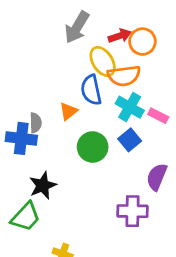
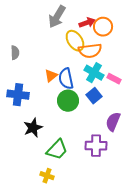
blue semicircle: (91, 90) -> (66, 79), moved
gray semicircle: (36, 123) -> (15, 53), moved
green trapezoid: (26, 217) -> (57, 150), moved

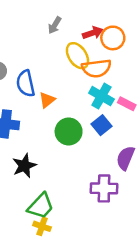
gray arrow: (57, 17) -> (55, 25), size x0.6
blue semicircle: (66, 79) -> (26, 83), moved
green trapezoid: (57, 150) -> (41, 206), moved

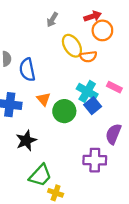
red arrow: (93, 33) -> (93, 16), moved
orange semicircle: (96, 68) -> (88, 57), size x0.7
cyan cross: (101, 96) -> (87, 91), moved
orange triangle: (47, 100) -> (44, 99), moved, turned -32
yellow cross: (42, 226) -> (56, 193), moved

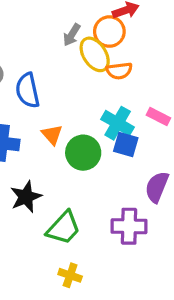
gray arrow: (52, 20) -> (72, 35), moved
orange circle: (102, 30) -> (109, 32), moved
blue square: (93, 106) -> (126, 144), turned -35
green trapezoid: (40, 175) -> (64, 228), moved

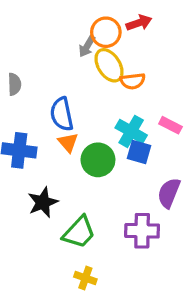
orange circle: (109, 32) -> (106, 32), moved
blue semicircle: (28, 90) -> (62, 114), moved

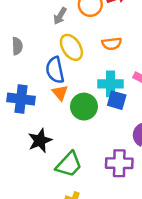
gray arrow: (87, 46) -> (60, 16), moved
yellow ellipse: (109, 65) -> (71, 47), moved
cyan cross: (131, 131) -> (110, 84), turned -30

